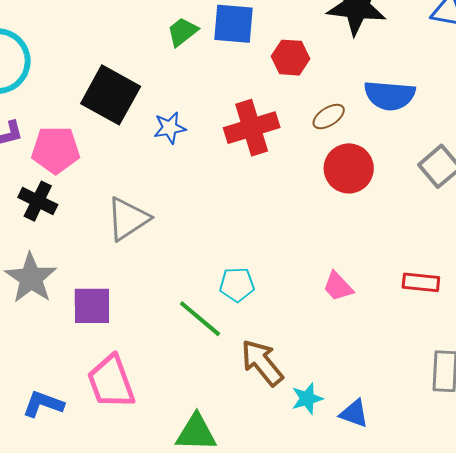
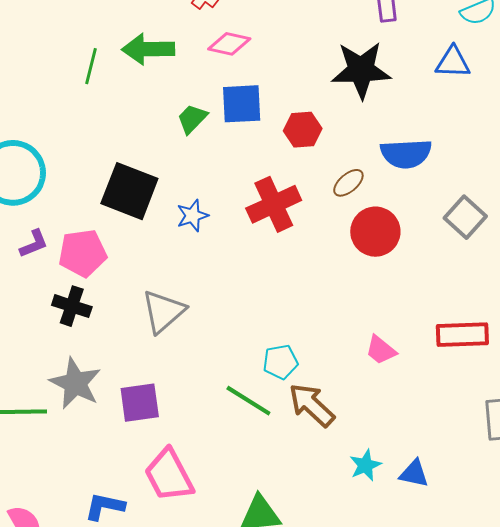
red rectangle: (421, 282) -> (462, 335), size x1.4
brown arrow: (262, 363) -> (312, 405), moved

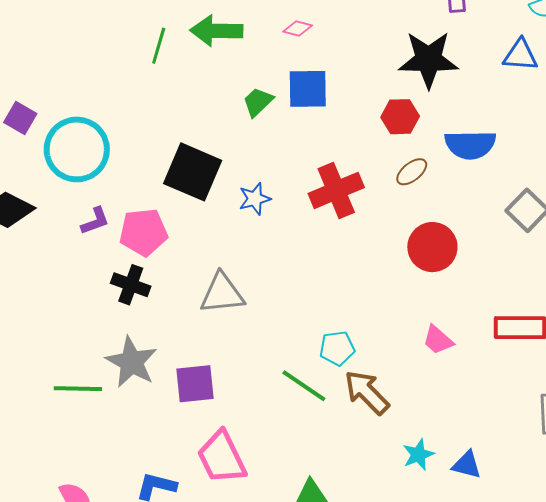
pink diamond: (229, 44) -> (298, 29), size x0.7
red hexagon: (303, 130) -> (400, 117), moved
red circle: (375, 232) -> (432, 247), moved
gray triangle: (163, 312) -> (222, 294), turned 33

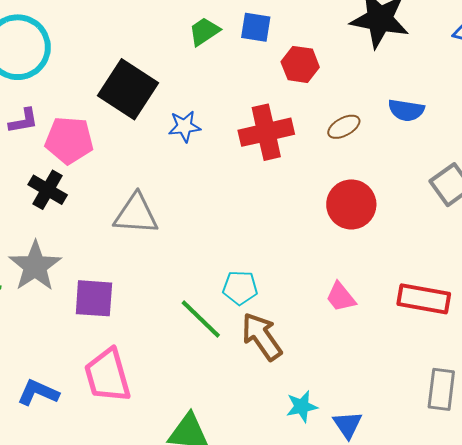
blue square: (308, 89) -> (256, 27), size x0.7
red hexagon: (400, 117) -> (300, 64), moved
blue semicircle: (470, 145) -> (406, 110), size x0.7
blue triangle: (467, 465) -> (348, 425), turned 32

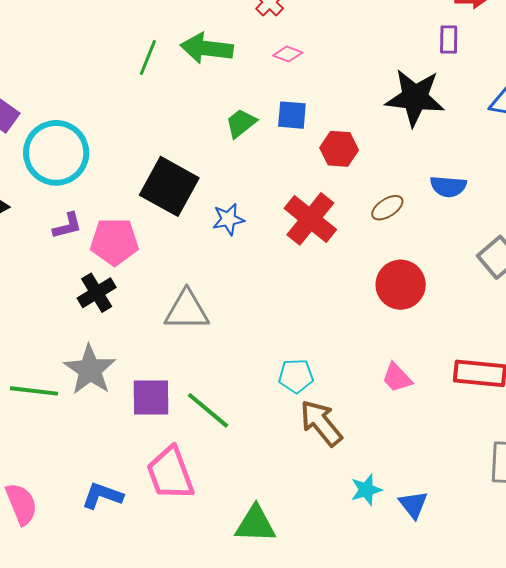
red cross: (266, 132) -> (310, 219), turned -34
black cross: (48, 190) -> (97, 293), turned 33
green line: (201, 319) -> (208, 410), moved

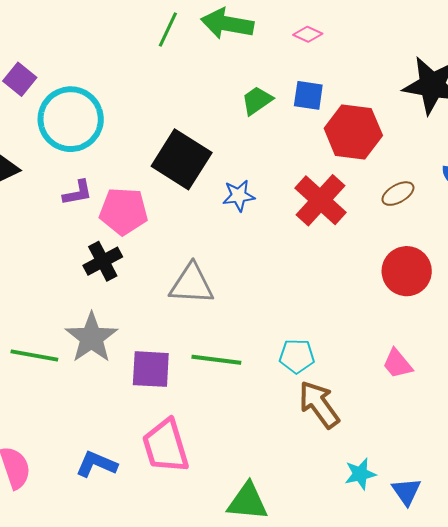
red hexagon: (339, 149) -> (353, 132), size x1.5
green line: (208, 410) -> (216, 360), moved, turned -36

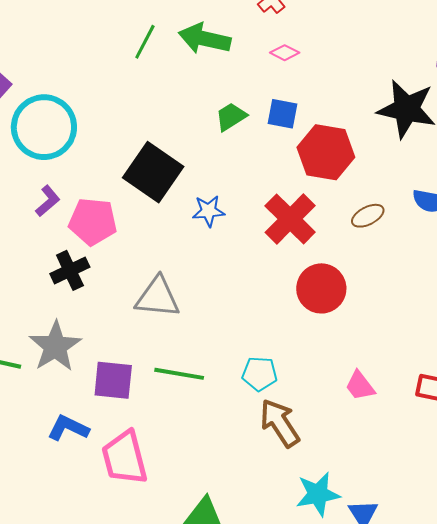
purple L-shape: (78, 193) -> (48, 201), turned -32
red circle: (407, 271) -> (321, 288), moved
blue L-shape: (96, 464) -> (68, 428), moved
cyan star: (360, 474) -> (318, 494), size x1.4

